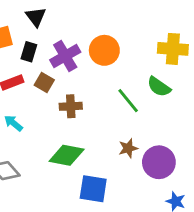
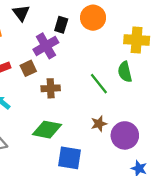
orange circle: (104, 50) -> (93, 18), moved
black rectangle: (29, 52) -> (61, 25), moved
brown square: (44, 83) -> (28, 68), turned 35
green semicircle: (159, 87) -> (125, 72), turned 42

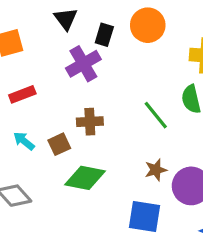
black triangle: (21, 13) -> (66, 19), moved
brown square: (28, 68) -> (59, 144), moved
blue square: (69, 158) -> (145, 217), moved

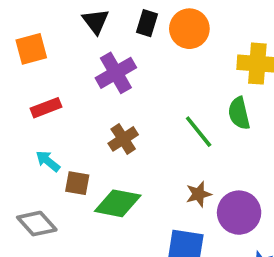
black rectangle: (104, 35) -> (147, 23), moved
brown cross: (90, 122) -> (123, 139), turned -30
brown square: (59, 144) -> (77, 183), moved, turned 35

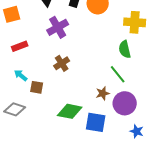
green line: (199, 132) -> (118, 74), moved
green diamond: (118, 203) -> (70, 111), moved
gray diamond: (37, 224) -> (15, 109), turned -30

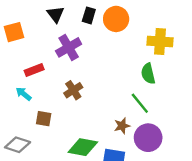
red rectangle: (20, 46) -> (34, 70), moved
cyan arrow: (21, 75) -> (23, 94), moved

